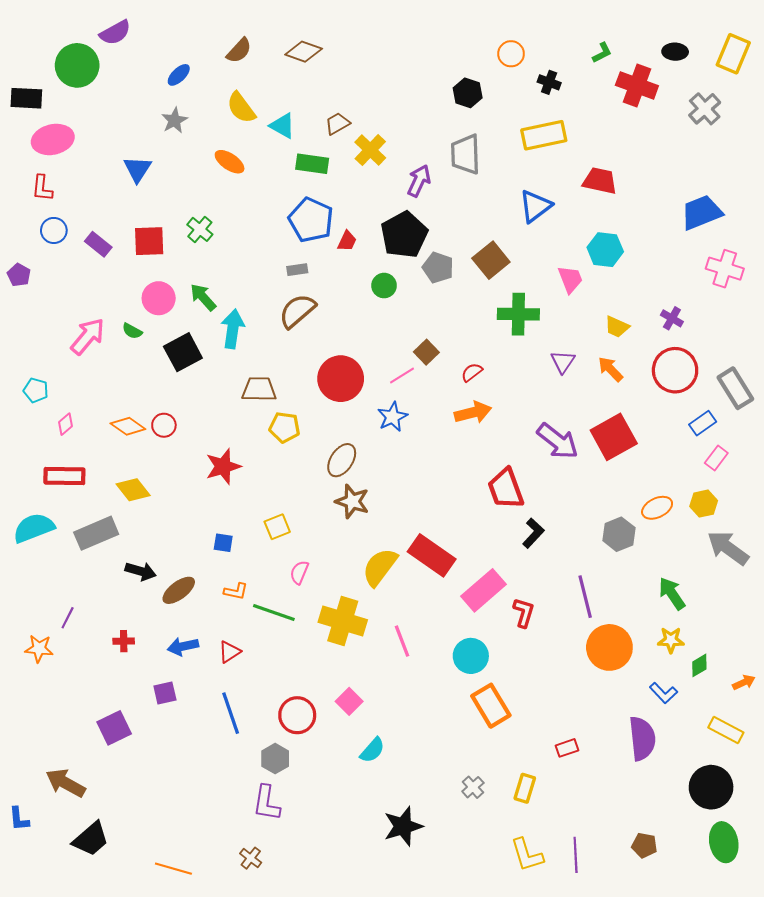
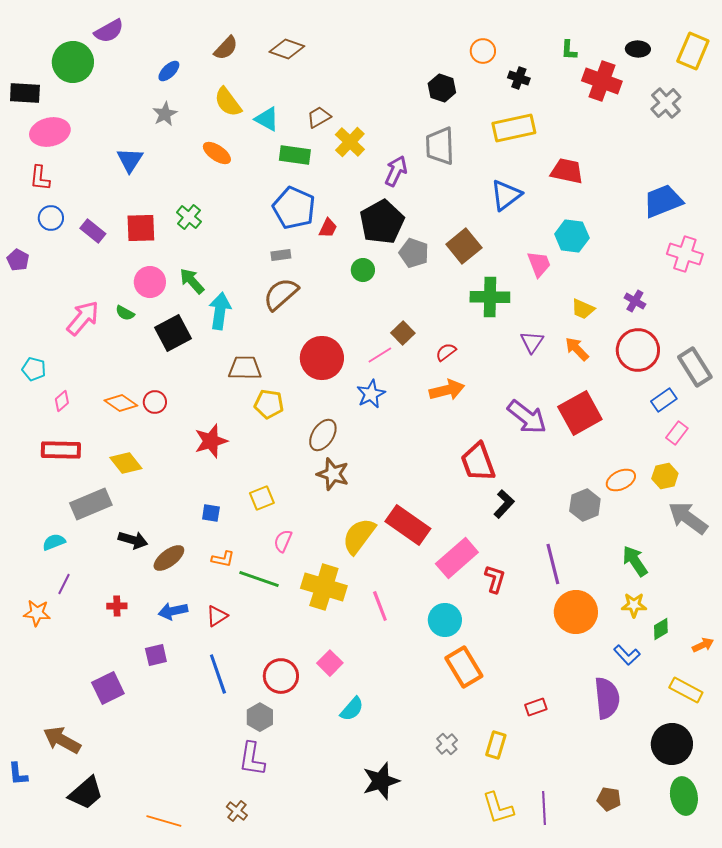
green L-shape: (602, 53) -> (569, 50), turned 120
cyan semicircle: (34, 528) -> (54, 542), moved, size x0.6

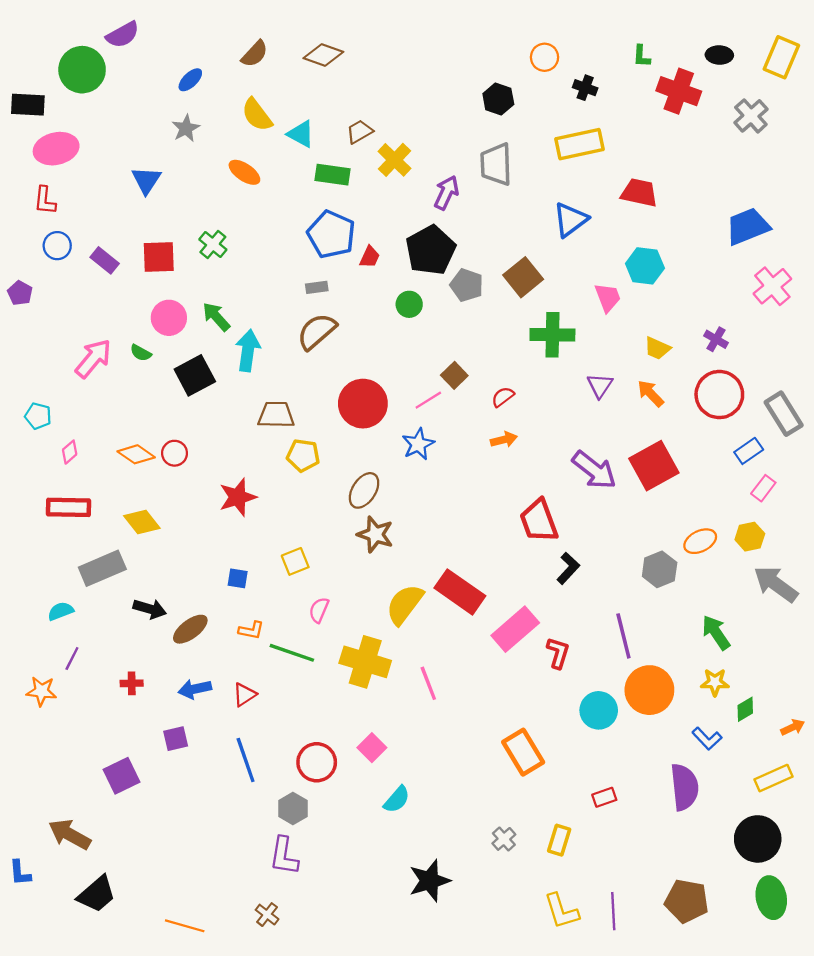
pink cross: (685, 254) -> (772, 286), turned 32
orange arrow: (447, 390) -> (504, 440), size x0.7
cyan circle: (445, 620) -> (599, 710), moved
yellow rectangle: (686, 690) -> (773, 778), turned -52
brown pentagon: (609, 799) -> (687, 901), size x1.6

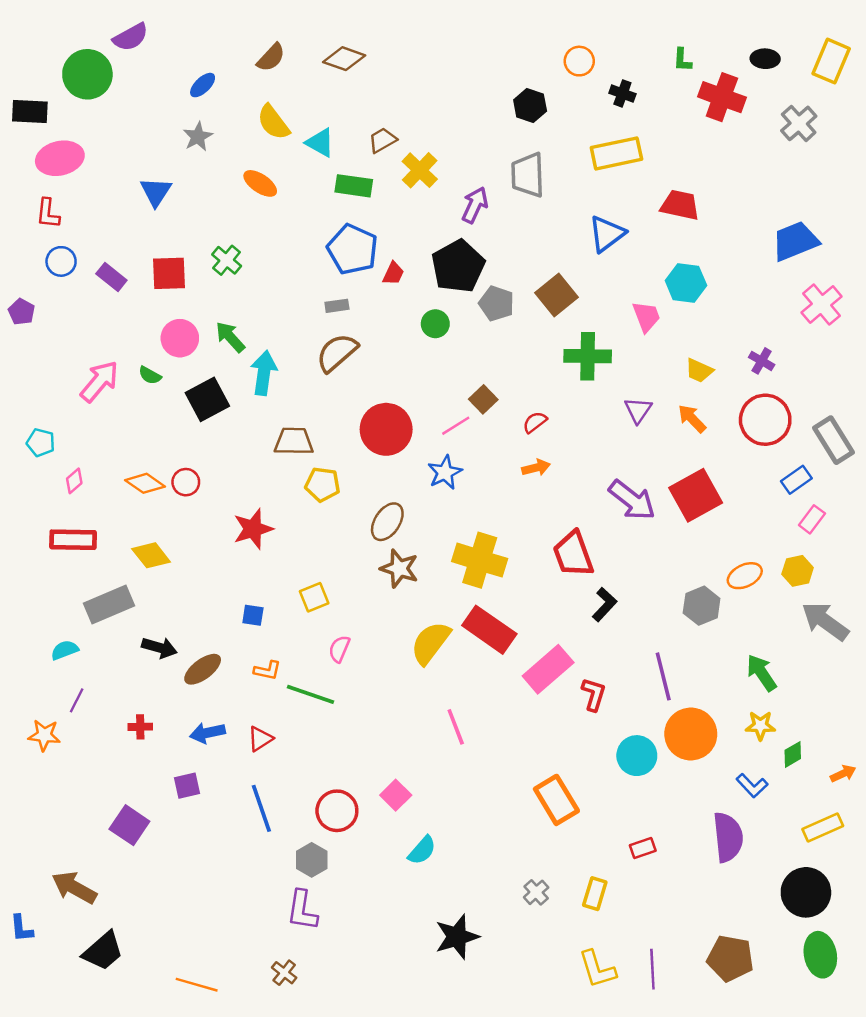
yellow cross: (365, 662) -> (480, 560), moved
purple square: (122, 776) -> (129, 825), turned -30

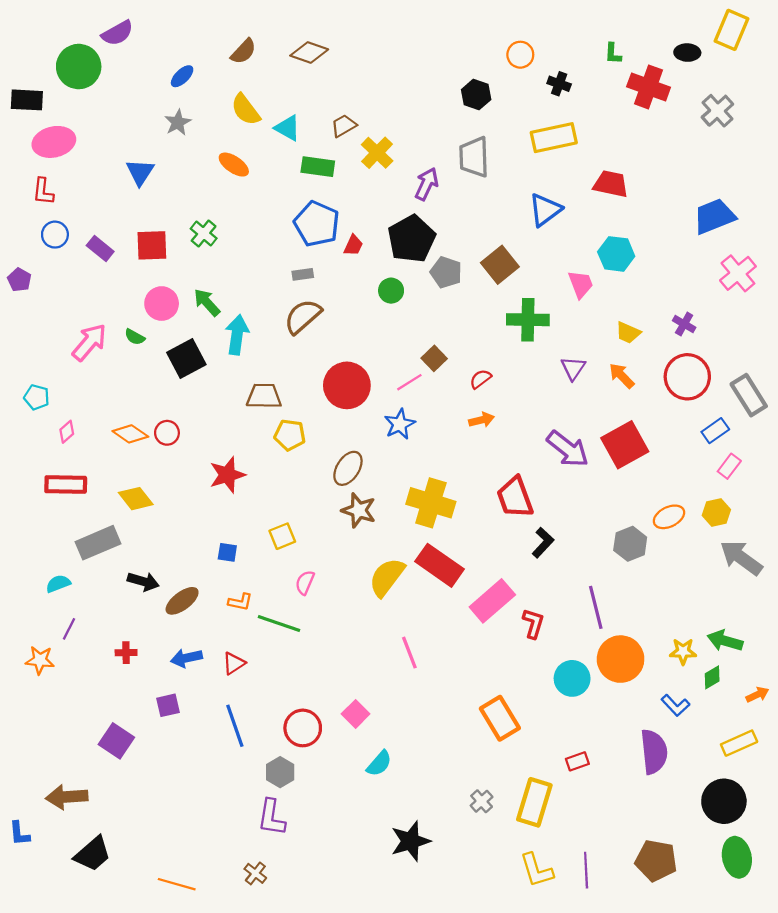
yellow rectangle: (831, 61) -> (731, 30), moved
green arrow: (762, 673) -> (725, 641), moved, turned -40
brown arrow: (74, 888) -> (67, 797), turned -33
yellow rectangle: (595, 894) -> (534, 802), size x1.6

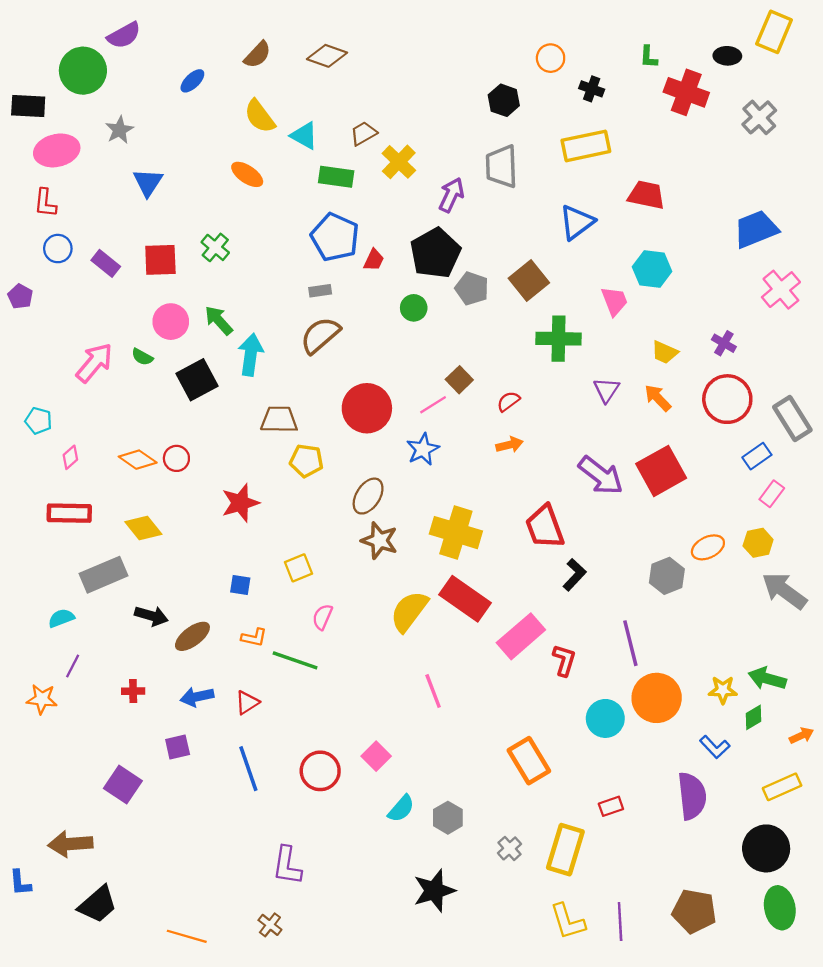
gray star: (178, 123) -> (119, 130), moved
gray hexagon: (280, 772) -> (448, 818), moved

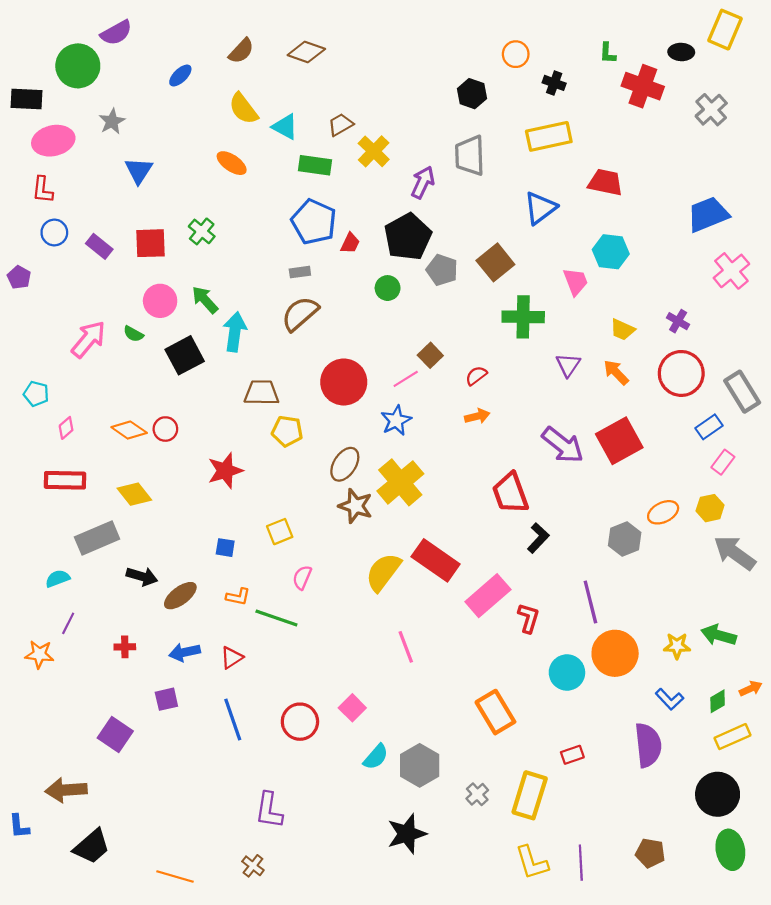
yellow cross: (456, 533) -> (400, 482), moved, turned 33
green diamond: (754, 717) -> (718, 701), moved
gray hexagon: (448, 818) -> (420, 765), size x1.4
brown pentagon: (694, 911) -> (650, 853), size x0.7

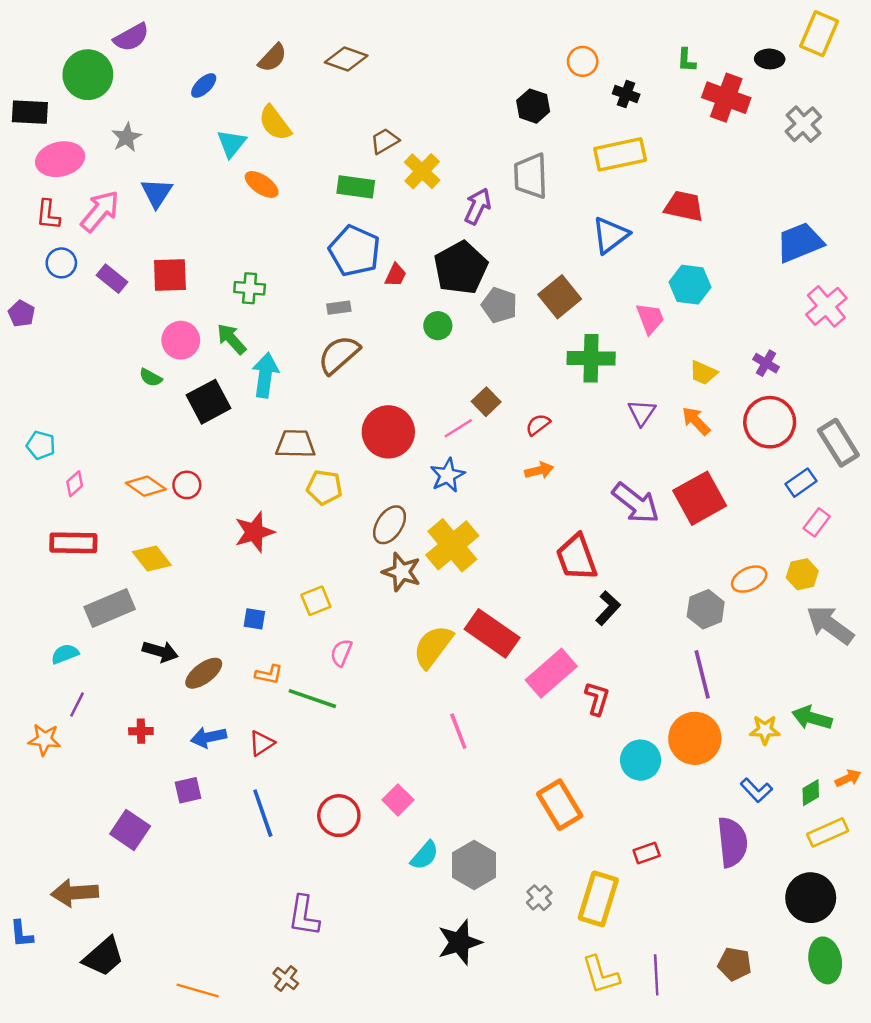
cyan triangle: (285, 127) -> (231, 143), moved, turned 40
green cross: (202, 231) -> (250, 288), moved, turned -35
pink arrow: (88, 339) -> (100, 211), moved
purple line: (590, 602) -> (702, 674), moved

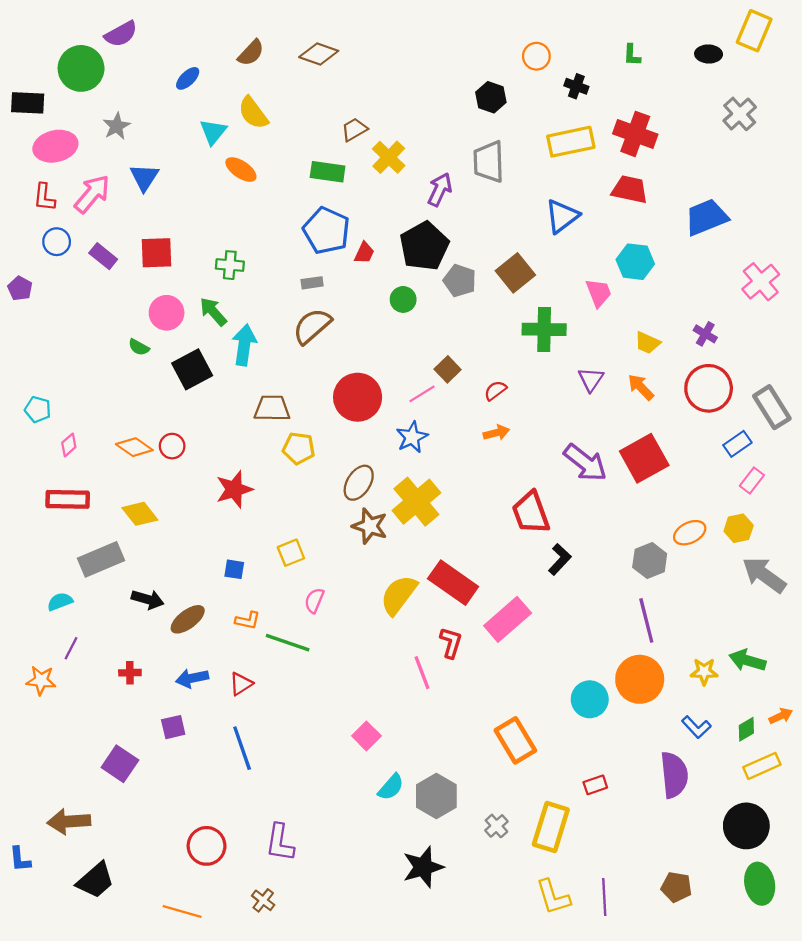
red cross: (726, 98) -> (635, 134), moved
blue trapezoid: (800, 242) -> (706, 217), moved
red L-shape: (597, 699) -> (451, 643), moved
red circle: (339, 816) -> (207, 846), moved

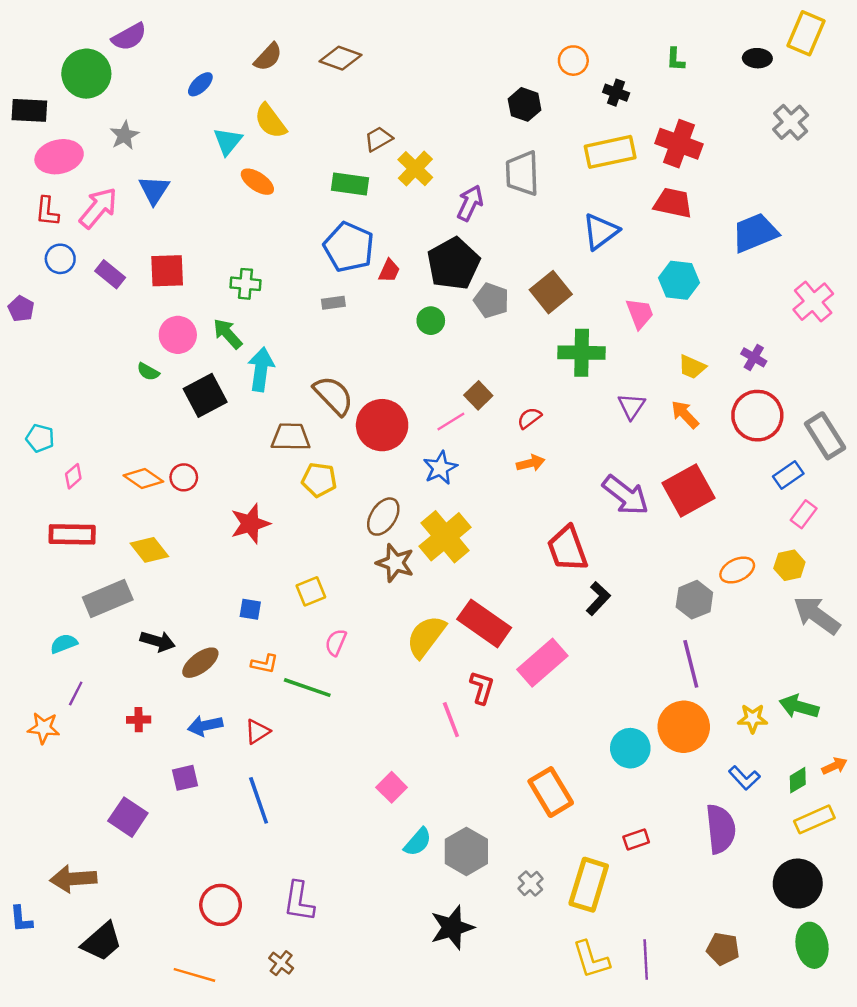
brown semicircle: (312, 326) -> (333, 395), moved, turned 87

